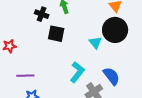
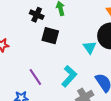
purple line: (25, 76) -> (35, 77), moved, turned 54

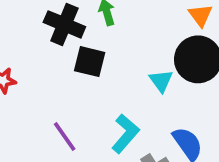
black cross: (37, 15) -> (64, 24), size x1.5

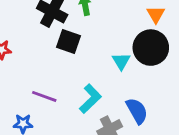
purple line: (65, 136) -> (44, 96), turned -40

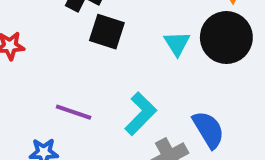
cyan triangle: (121, 61) -> (177, 44), moved

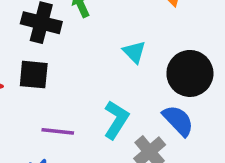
black square: (107, 32) -> (34, 75), moved
black circle: (226, 38) -> (190, 73), moved

